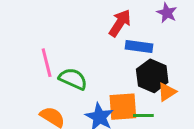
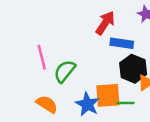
green semicircle: (73, 79) -> (65, 71), turned -75

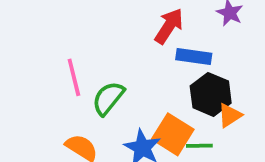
orange square: (108, 95) -> (173, 134), turned 36

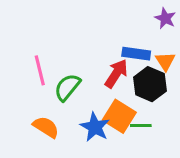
red arrow: (169, 26) -> (116, 73), moved
orange triangle: (230, 115) -> (165, 61), moved, turned -30

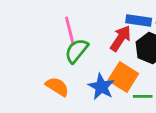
pink line: (40, 70) -> (70, 30), moved
green line: (141, 125) -> (143, 96), moved

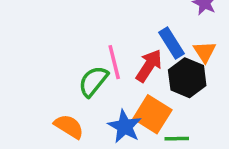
blue rectangle: (139, 20) -> (172, 43), turned 50
pink line: (70, 30) -> (114, 62), moved

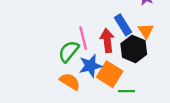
red arrow: (149, 66) -> (107, 40), turned -40
orange semicircle: (69, 126) -> (70, 81), moved
blue star: (125, 126) -> (90, 66), moved, turned 30

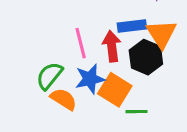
blue rectangle: (123, 25) -> (132, 26), turned -65
orange triangle: (146, 31) -> (161, 34), size x1.5
green semicircle: (69, 51) -> (50, 76), moved

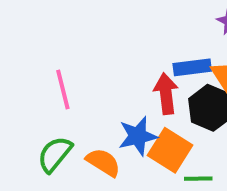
pink line: (81, 43) -> (63, 90), moved
green semicircle: (50, 76) -> (55, 154), moved

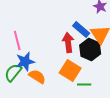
blue rectangle: (192, 67) -> (81, 30), turned 48
blue star: (138, 136) -> (25, 62), moved

